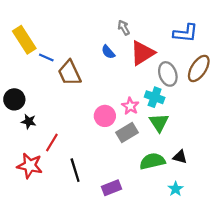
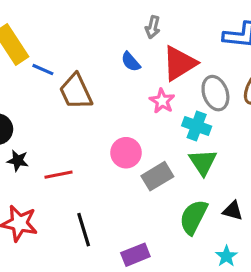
gray arrow: (124, 28) -> (153, 27), turned -136
pink star: (130, 106) -> (162, 101), moved
red line: (52, 142) -> (59, 175), moved, turned 48
green semicircle: (152, 161) -> (193, 217), turned -50

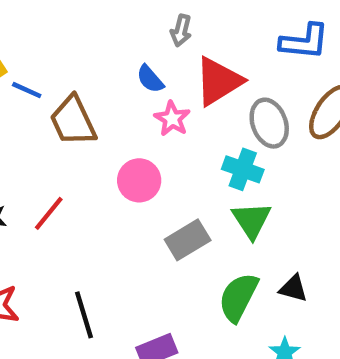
pink star: (162, 101) -> (172, 119), moved
pink circle: (126, 153) -> (139, 180), moved
red line: (59, 175) -> (49, 213), moved, turned -40

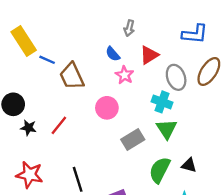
red triangle: (218, 81) -> (149, 55), size x0.7

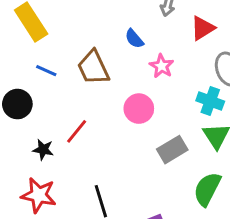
blue semicircle: (113, 54) -> (134, 39), moved
red triangle: (149, 55) -> (203, 28), moved
blue line: (47, 60) -> (46, 71), moved
black star: (28, 128) -> (43, 150), moved

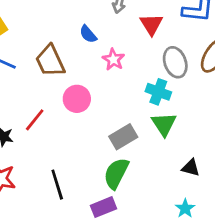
red triangle: (203, 28) -> (151, 24), turned -30
pink circle: (139, 109) -> (77, 99), moved
green semicircle: (207, 189) -> (116, 173), moved

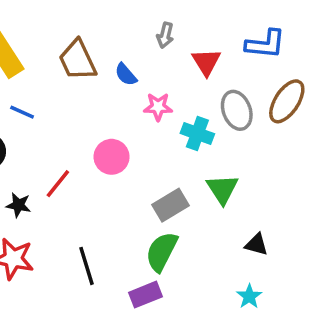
pink star: (113, 59) -> (158, 107), turned -30
brown trapezoid: (50, 61) -> (78, 60), moved
cyan cross: (158, 92) -> (197, 134), moved

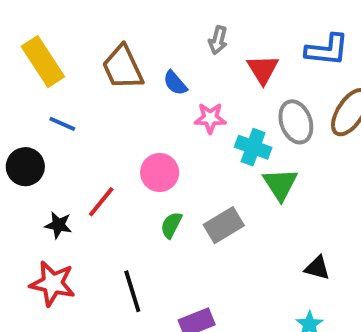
green triangle: (222, 189) -> (280, 184), moved
green semicircle: (162, 252) -> (171, 225), moved, size x0.6

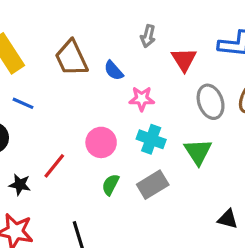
cyan cross: (253, 147) -> (151, 139), moved

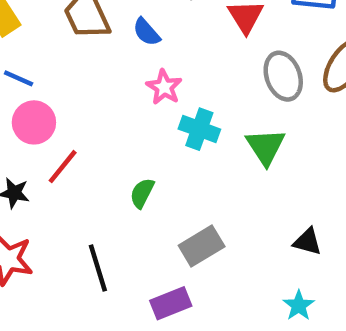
pink star: (142, 99) -> (164, 87), moved, turned 30
pink circle: (101, 142) -> (34, 122), moved
gray rectangle: (153, 185) -> (202, 246), moved

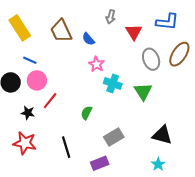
black triangle: (307, 242) -> (162, 135), size x1.5

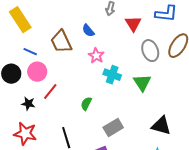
brown trapezoid: (61, 31) -> (61, 42), moved

